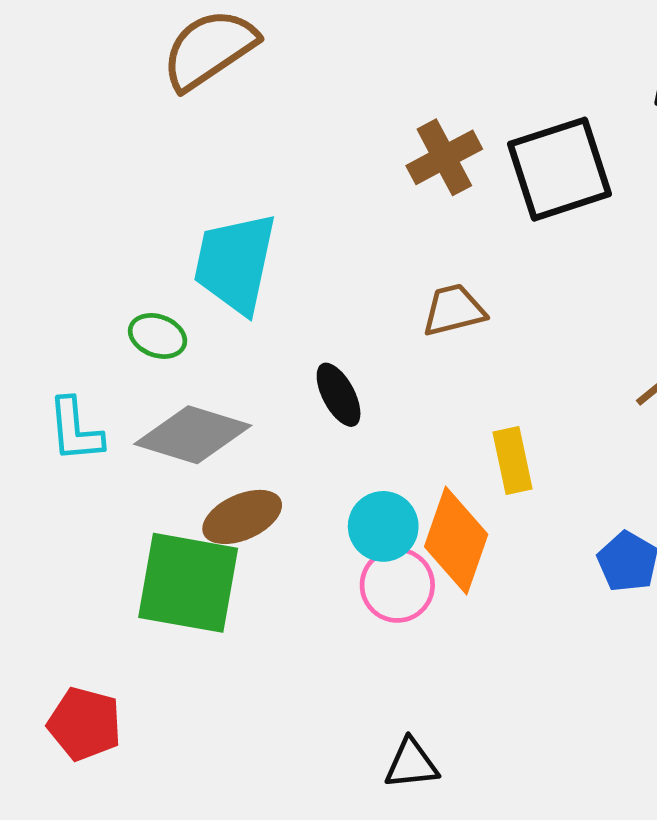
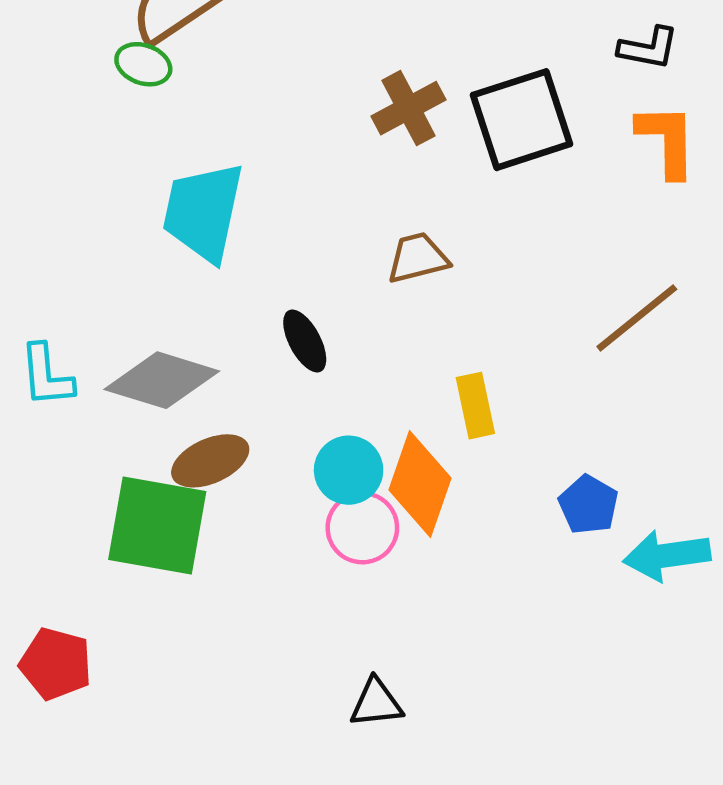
green ellipse: (158, 336) -> (143, 64), moved

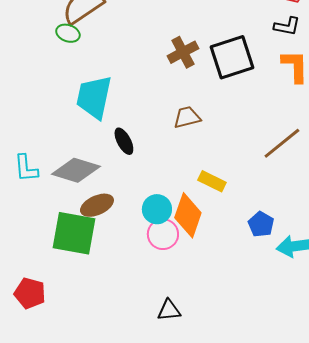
black ellipse: (305, 341) -> (124, 141), moved
yellow rectangle: (475, 406) -> (212, 181), turned -52

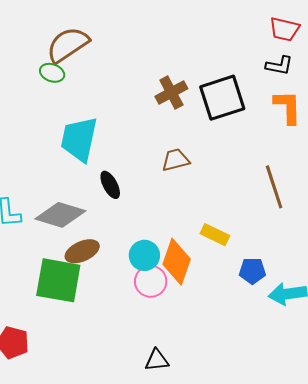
brown line: (282, 143) -> (274, 187), turned -69
yellow rectangle: (212, 181) -> (215, 235), moved
blue pentagon: (261, 224) -> (252, 271), turned -30

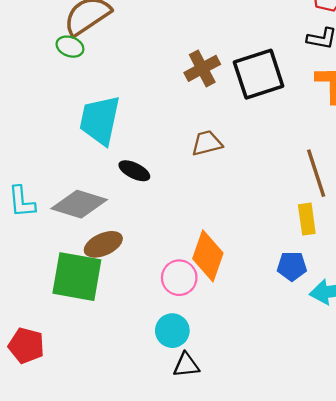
black ellipse: (110, 185) -> (134, 171), turned -36
yellow rectangle: (215, 235) -> (307, 219), moved, turned 56
cyan circle: (144, 255) -> (172, 331), moved

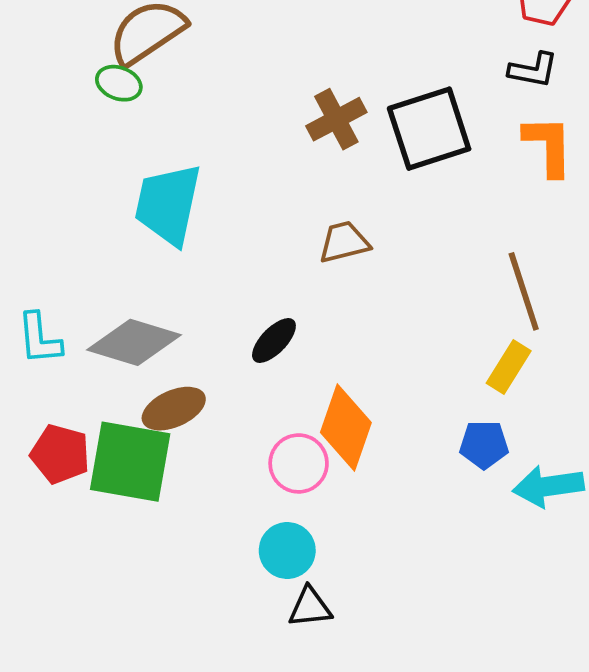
black ellipse: (134, 171) -> (274, 341), moved, turned -72
yellow rectangle: (307, 219) -> (509, 367), turned 40
red pentagon: (26, 346) -> (60, 454), moved

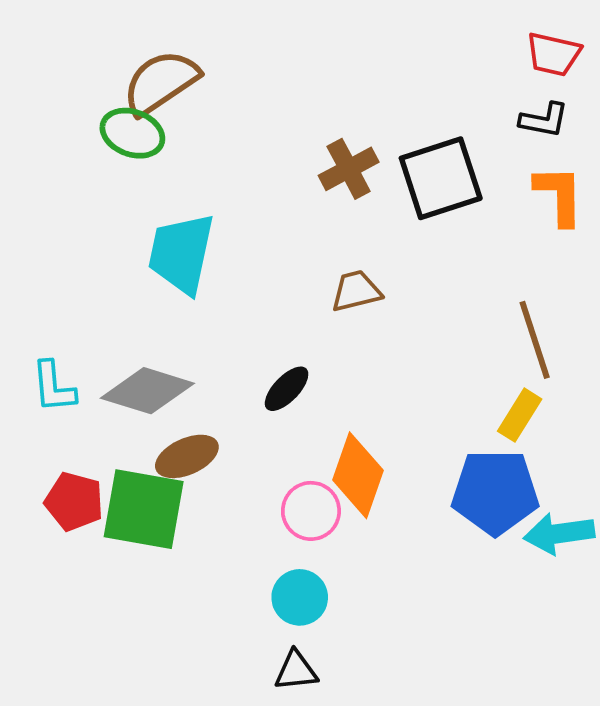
green ellipse: (119, 83) -> (132, 133), size x1.4
blue pentagon: (484, 445) -> (495, 492), size x1.8
black triangle: (310, 607) -> (296, 671), moved

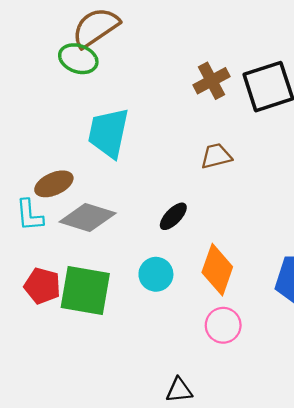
brown ellipse: (187, 456) -> (54, 184), moved
pink circle: (311, 511) -> (223, 325), moved
cyan circle: (300, 597) -> (156, 274), moved

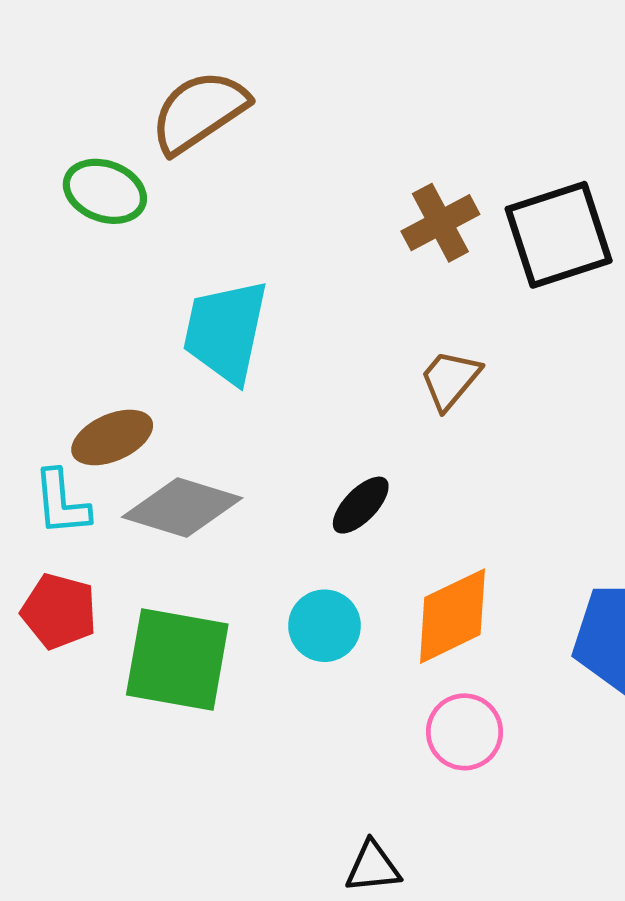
green ellipse: (78, 59) -> (105, 191), moved
brown trapezoid: (216, 156) -> (450, 380), turned -36
orange diamond: (217, 270) -> (452, 616), turned 45
red pentagon: (42, 286) -> (59, 611), moved

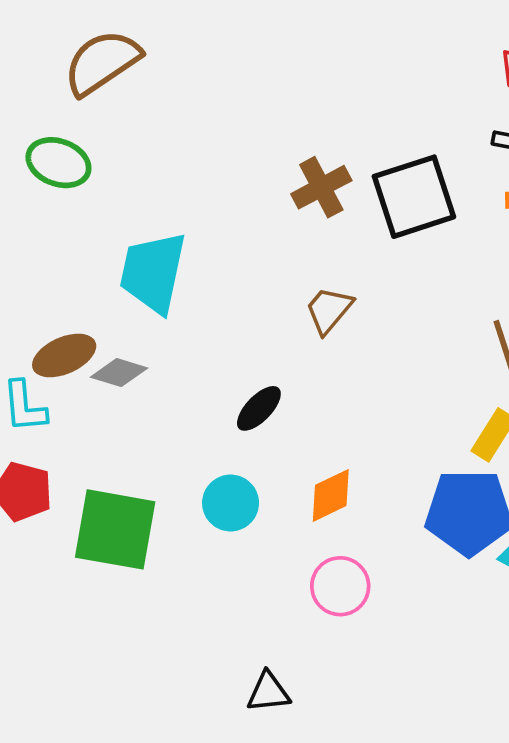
brown semicircle: (199, 112) -> (102, 62), moved
gray diamond: (182, 507) -> (119, 373), moved, size x0.6
orange diamond: (452, 616) -> (331, 495), size x0.7

